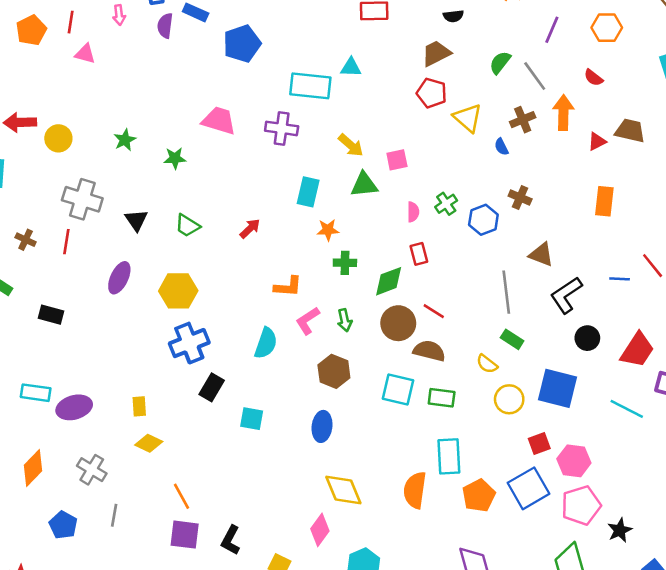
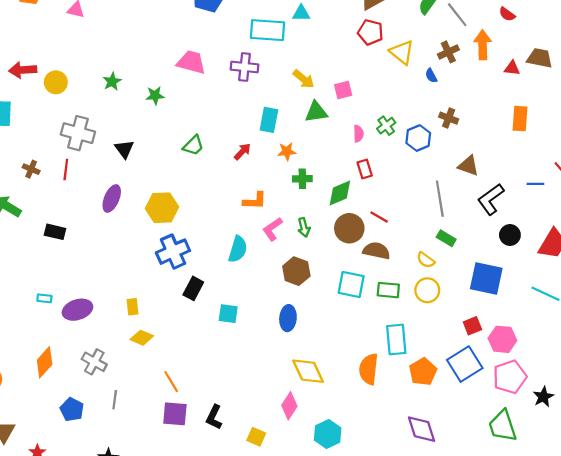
red triangle: (597, 141) -> (512, 68), turned 35
green trapezoid: (187, 226) -> (193, 145), moved, turned -75
red arrow: (250, 229) -> (242, 152), moved
cyan rectangle: (36, 393) -> (44, 298), size x0.6
yellow circle: (509, 399) -> (427, 290), moved

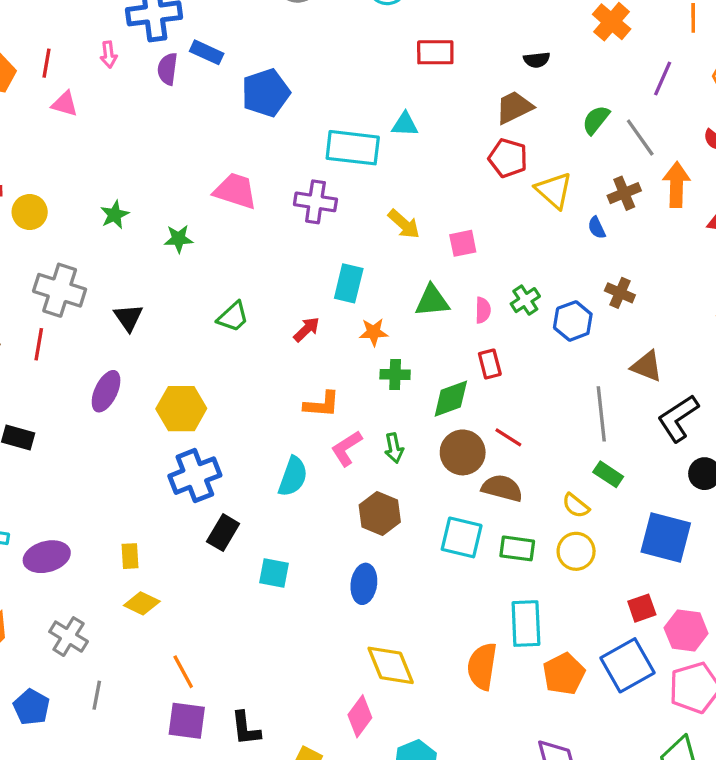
green triangle: (316, 112) -> (432, 301), moved
black L-shape: (214, 417) -> (246, 728), turned -35

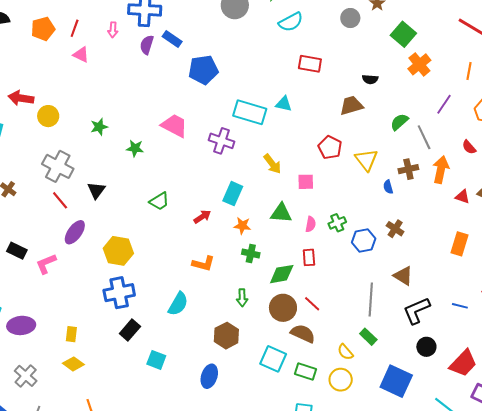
red pentagon: (508, 158) -> (330, 147), moved
red line: (39, 344) -> (60, 200), moved, turned -60
pink L-shape: (347, 448) -> (46, 264), moved

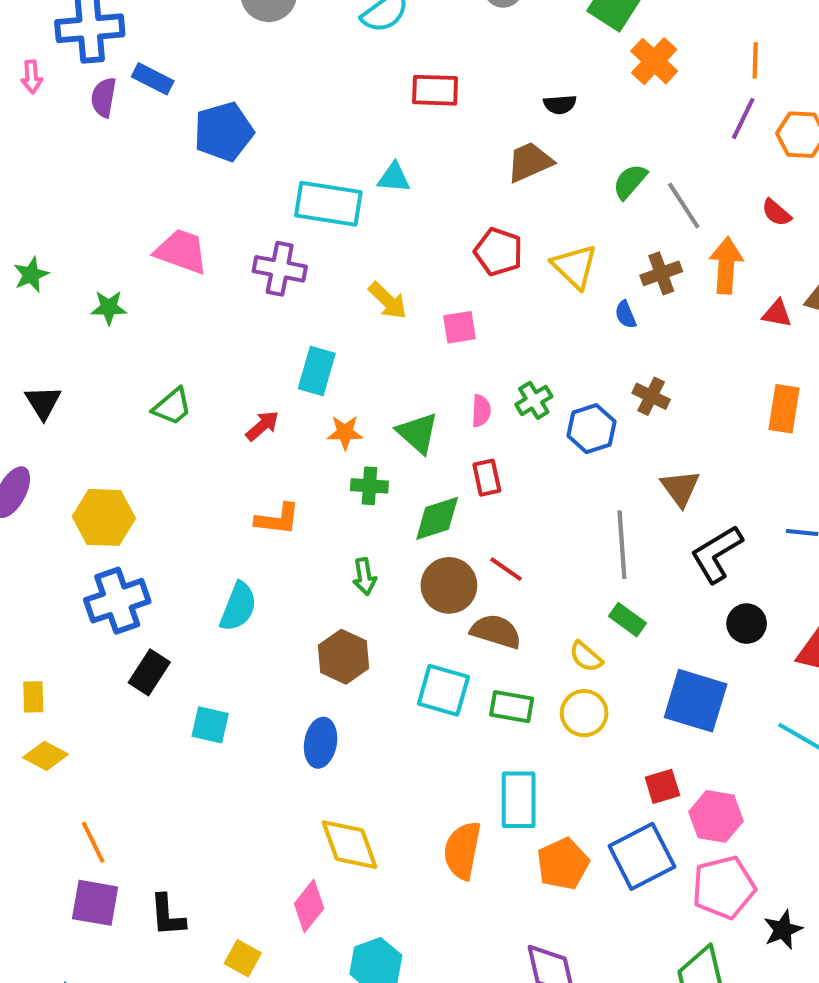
purple line: (444, 104) -> (743, 119), moved
green triangle: (281, 213) -> (418, 433), moved, turned 45
brown triangle: (403, 276) -> (680, 488), turned 30

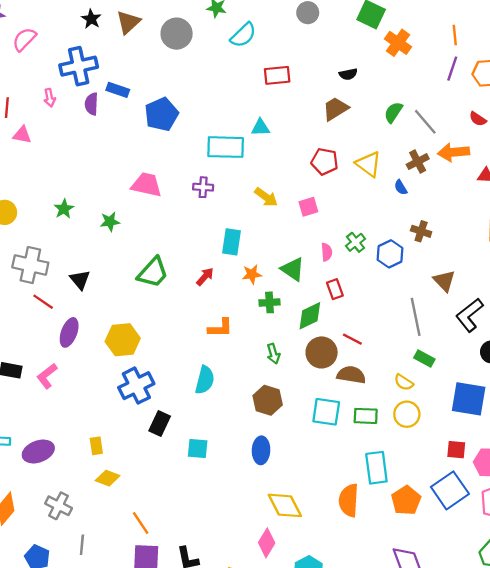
orange arrow: (726, 265) -> (454, 152), turned -92
purple cross: (280, 269) -> (203, 187), size x0.7
green trapezoid: (172, 407) -> (153, 273), size x1.4
red square: (662, 786) -> (456, 450), turned 30

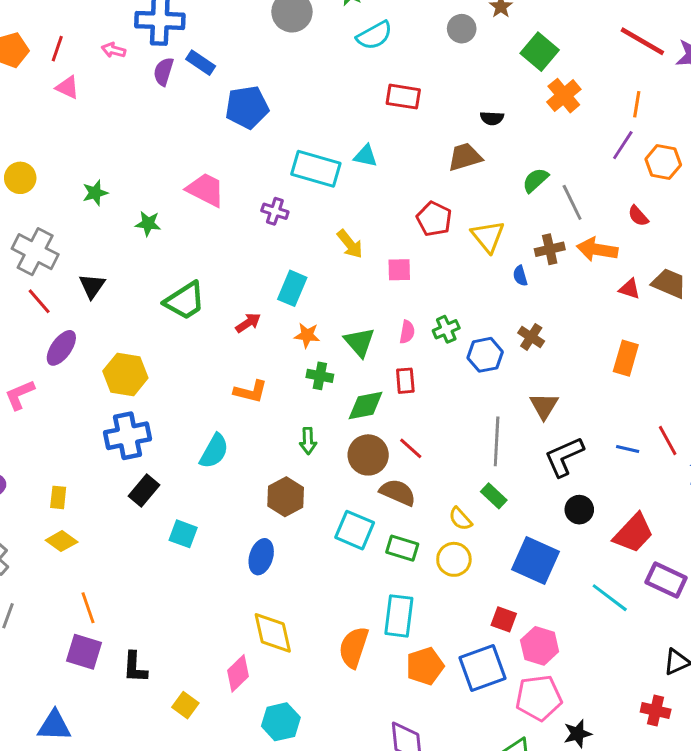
pink arrow: (50, 98) -> (113, 50), turned 102

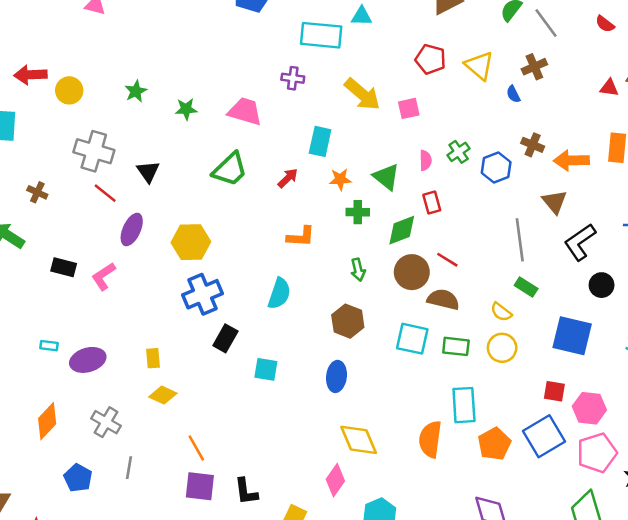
pink trapezoid: (206, 190) -> (245, 111), moved
yellow arrow: (350, 244) -> (362, 94), size x1.4
orange arrow: (597, 249) -> (571, 160), moved

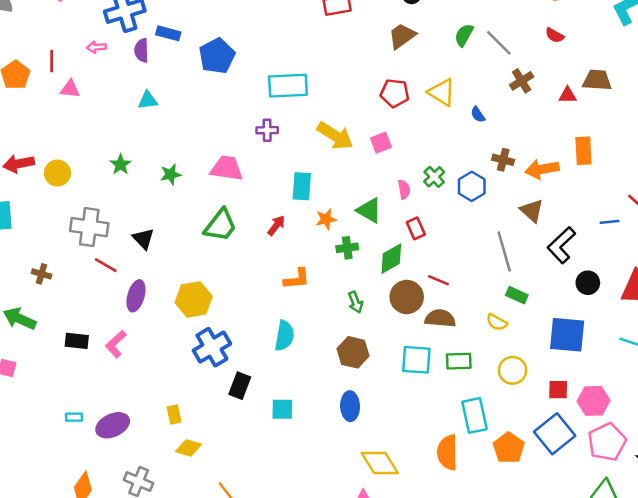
cyan triangle: (362, 16) -> (148, 100), moved
brown cross: (534, 67) -> (522, 81), moved
yellow circle: (502, 348) -> (513, 370), moved

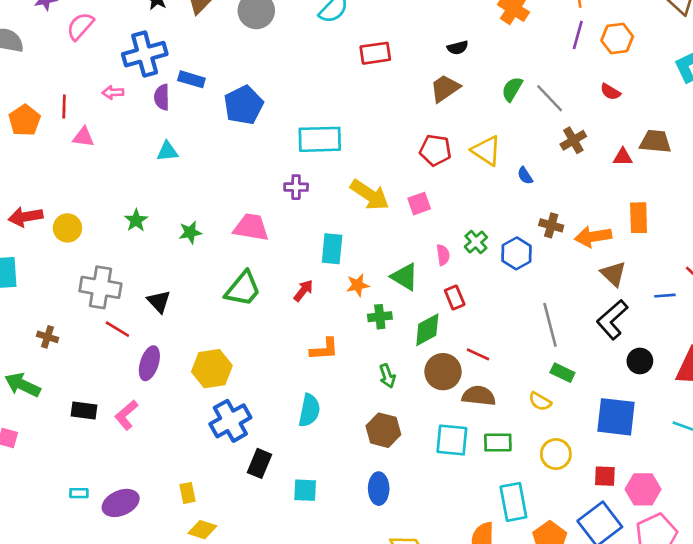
brown triangle: (532, 211) -> (613, 274), moved

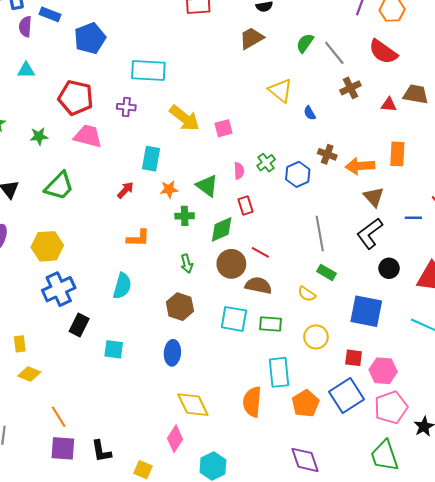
red semicircle: (610, 92) -> (383, 52), size x1.8
red pentagon: (435, 150) -> (76, 98), moved, size x1.4
green trapezoid: (243, 289) -> (59, 186), moved

